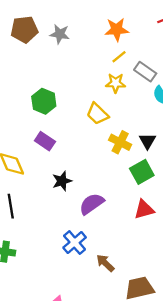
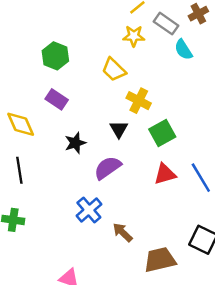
black triangle: (147, 141) -> (119, 129), moved

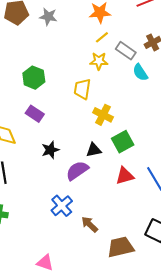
yellow trapezoid: (114, 70) -> (82, 89), turned 55
black triangle: (119, 129) -> (94, 150), moved, turned 49

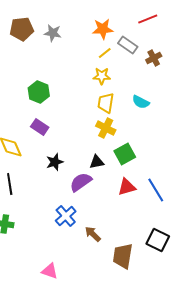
gray rectangle: (126, 51) -> (128, 45), moved
cyan semicircle: (140, 72) -> (141, 102), moved, turned -30
yellow trapezoid: (82, 89) -> (106, 103), moved
brown trapezoid: (121, 247) -> (123, 256), turned -68

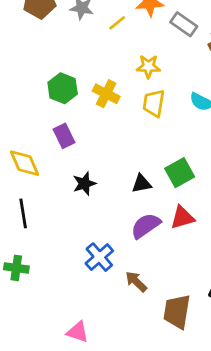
yellow line: (105, 53) -> (117, 23), moved
purple rectangle: (40, 127) -> (64, 136), turned 30
yellow cross: (106, 128) -> (106, 94), moved
purple semicircle: (81, 182) -> (146, 226), moved

